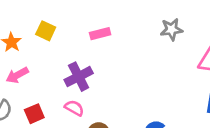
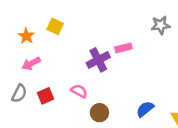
pink rectangle: (100, 34) -> (123, 48), moved
purple cross: (79, 77) -> (98, 60), moved

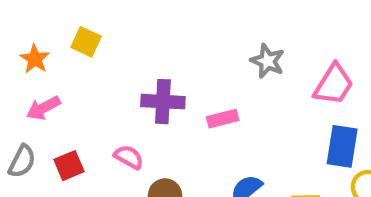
gray star: (161, 25) -> (267, 61), moved, turned 30
pink rectangle: (123, 48) -> (223, 119), moved
purple cross: (98, 60) -> (163, 102), turned 30

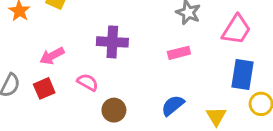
pink arrow: (43, 108) -> (52, 56), moved
pink rectangle: (223, 119) -> (179, 53), moved

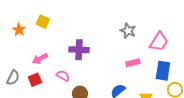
pink rectangle: (179, 53) -> (133, 63), moved

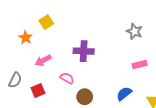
yellow square: (43, 22) -> (46, 22), turned 32
orange star: (19, 30) -> (26, 38), moved
red square: (35, 80) -> (38, 91), moved

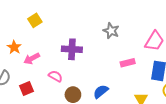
gray star: (134, 31) -> (111, 31), moved
orange star: (26, 38) -> (14, 47), moved
blue semicircle: (124, 94) -> (101, 92), moved

